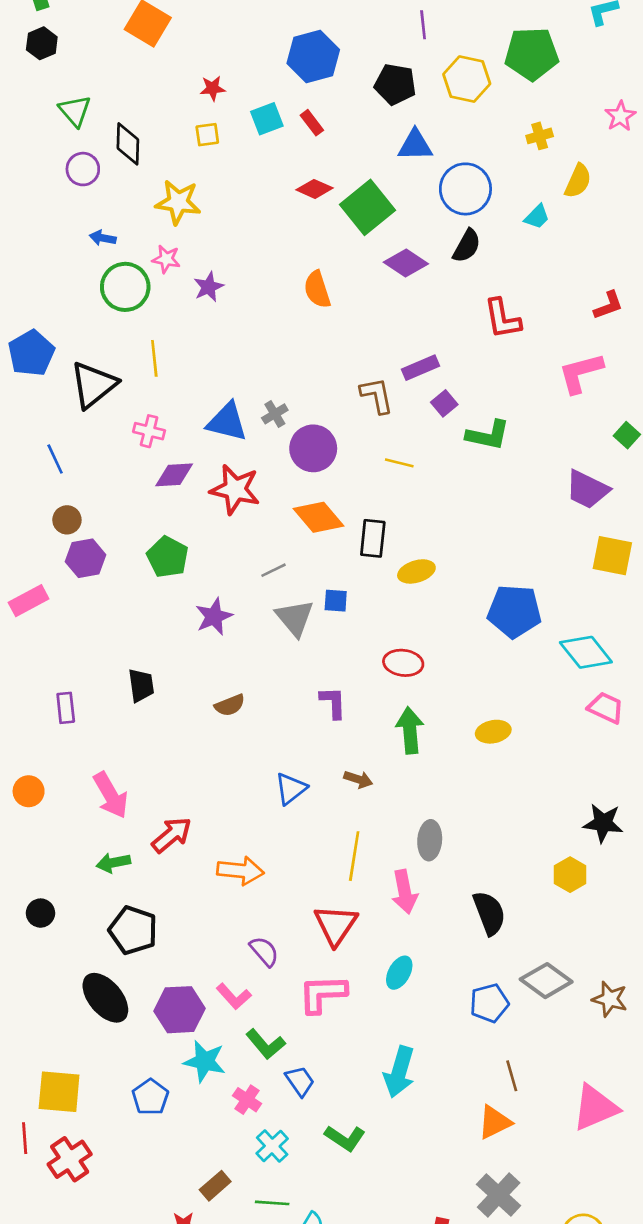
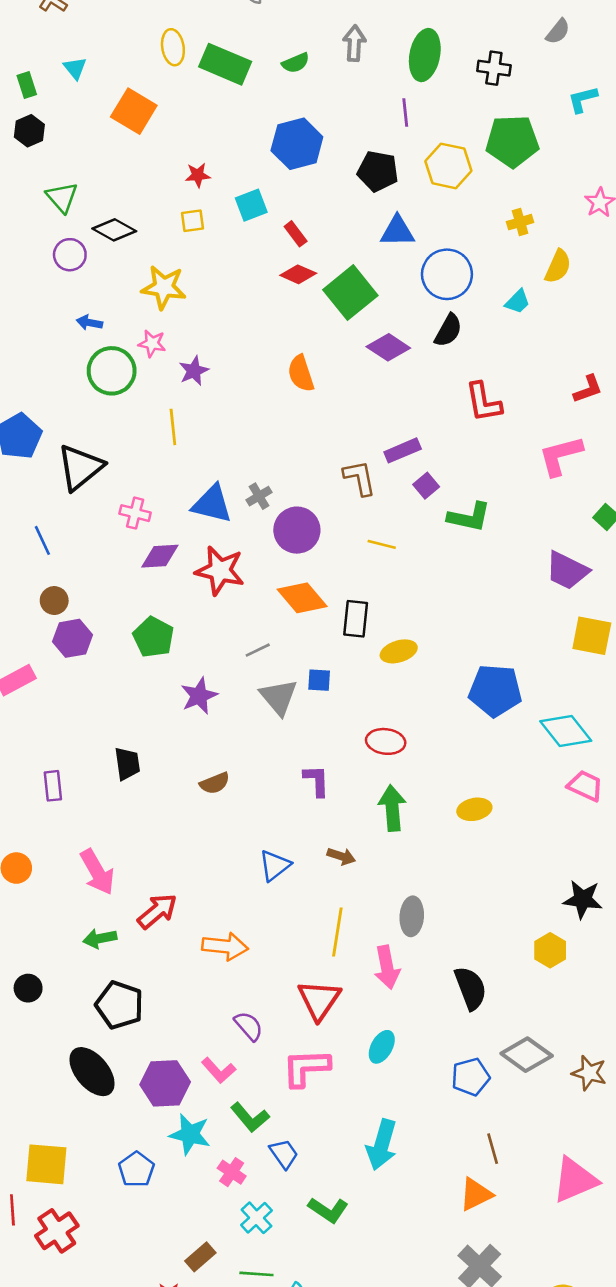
red rectangle: (312, 123) -> (296, 234), moved
black diamond: (128, 144) -> (114, 230), turned -63
yellow line: (154, 358) -> (173, 427), moved

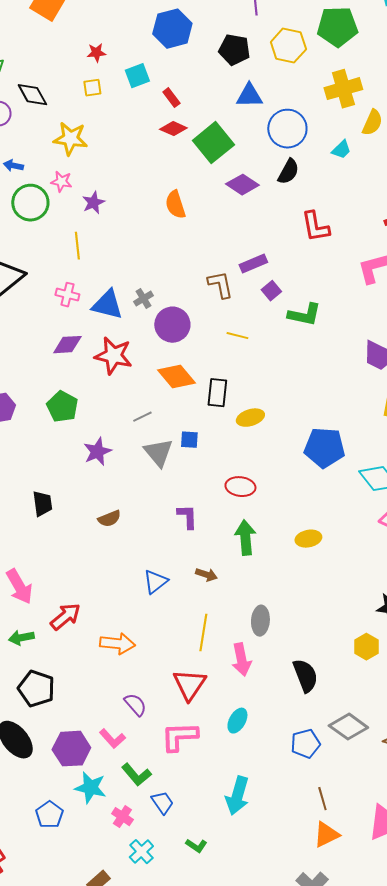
yellow cross: (520, 222) -> (343, 89), size x1.8
black diamond: (114, 230) -> (32, 95), turned 32
pink cross: (135, 513) -> (67, 295), moved
orange triangle: (476, 1194) -> (326, 835), moved
green L-shape: (328, 1210) -> (196, 846), size x0.7

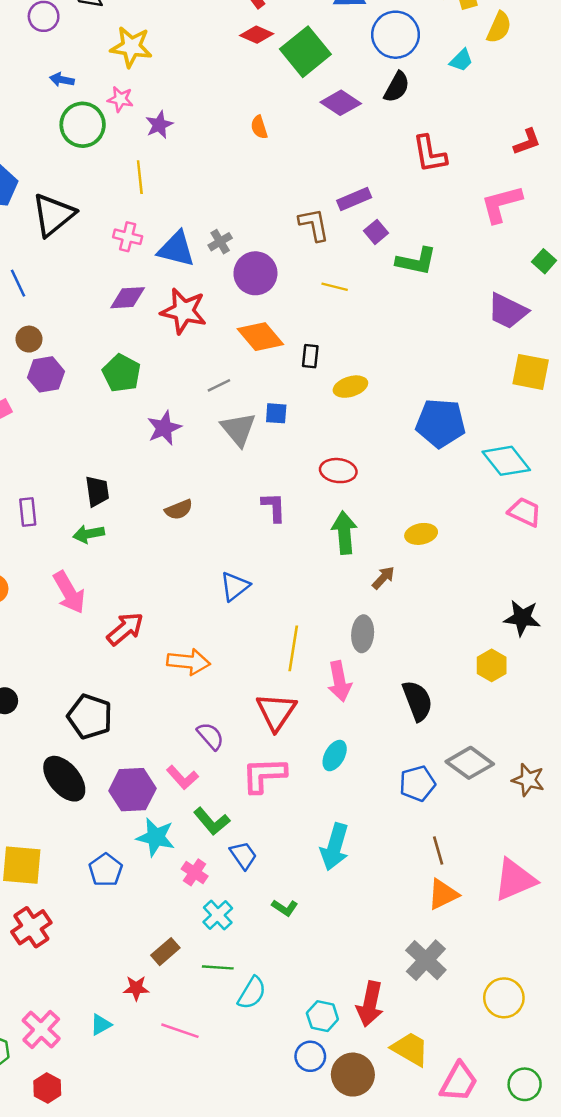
orange semicircle: (175, 205) -> (259, 127), size x0.7
black rectangle: (217, 393) -> (310, 356), size x0.7
brown arrow: (206, 575) -> (383, 578), moved, turned -65
green arrow: (21, 638) -> (89, 534), moved

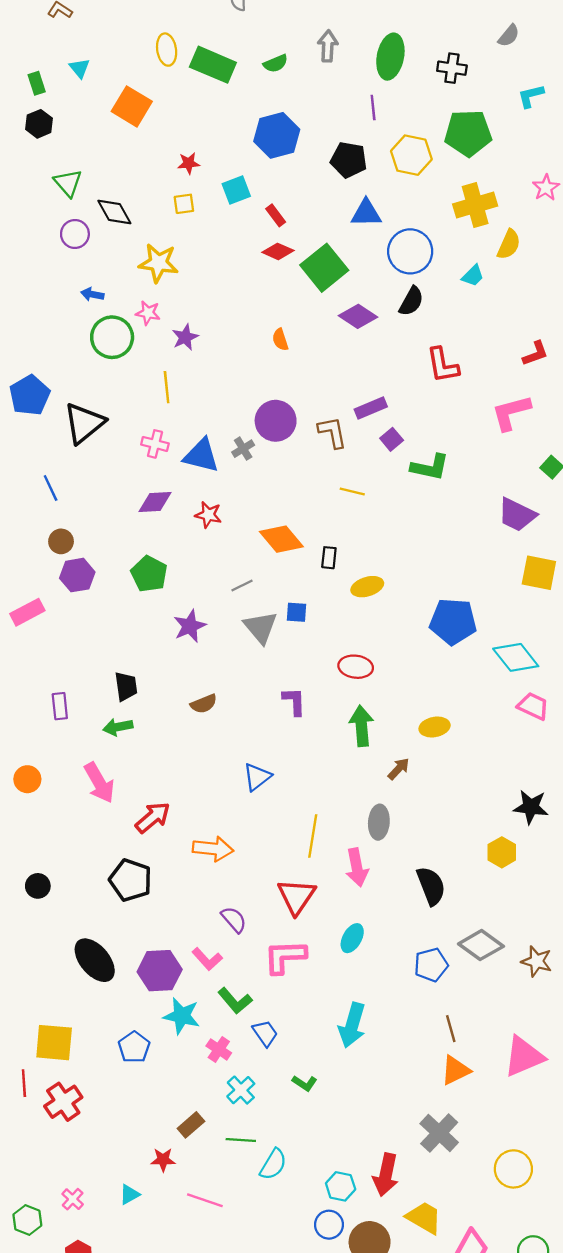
purple circle: (255, 273) -> (276, 421), moved
red star: (184, 311) -> (208, 515), size x0.6
black pentagon: (90, 717) -> (131, 880), moved
pink cross: (41, 1030) -> (73, 1199), size x0.6

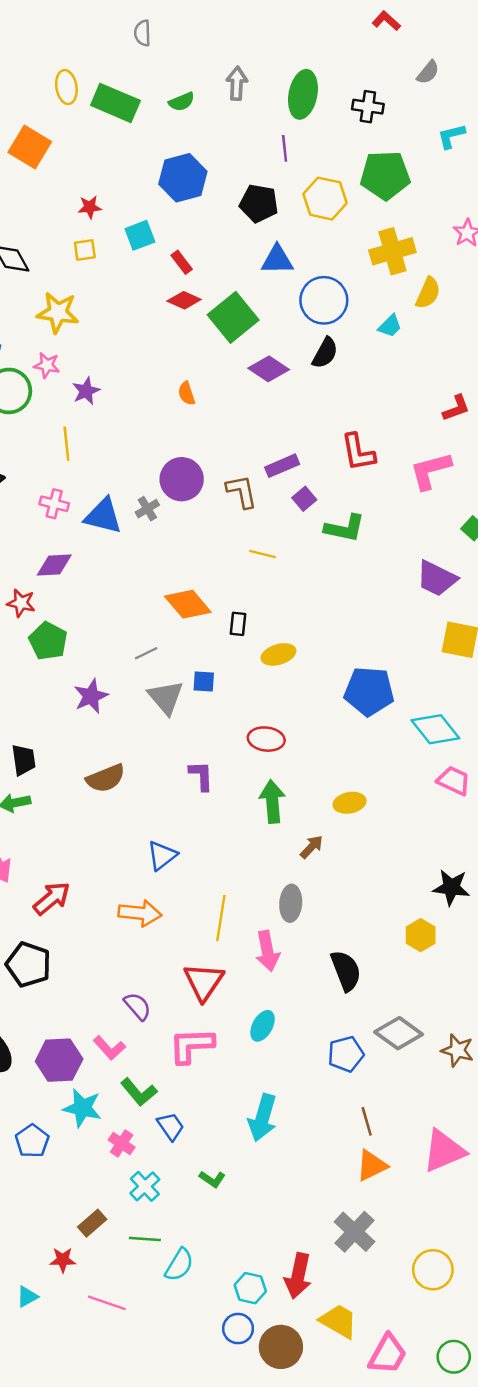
red L-shape: (443, 365) -> (358, 452), moved
red star: (208, 515) -> (21, 603), moved
brown semicircle: (204, 704) -> (106, 778), size x1.4
orange arrow: (213, 849) -> (140, 913), moved

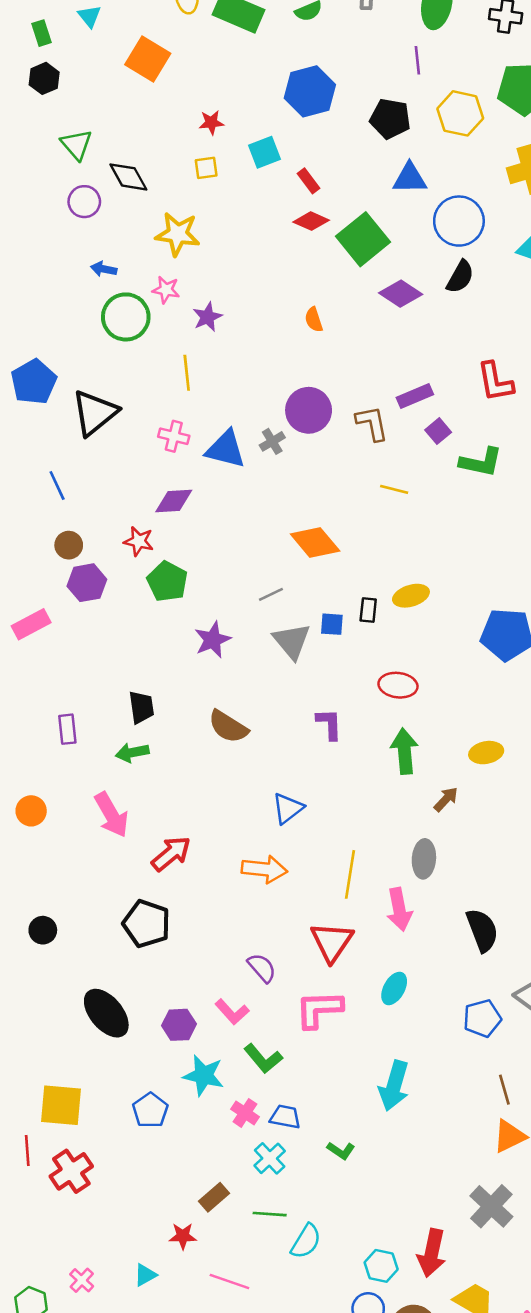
black rectangle: (238, 624) -> (368, 610), moved
brown semicircle: (106, 778) -> (228, 727), turned 54
purple hexagon: (59, 1060) -> (179, 1025), size x0.7
blue trapezoid: (171, 1126) -> (285, 1117), moved, turned -44

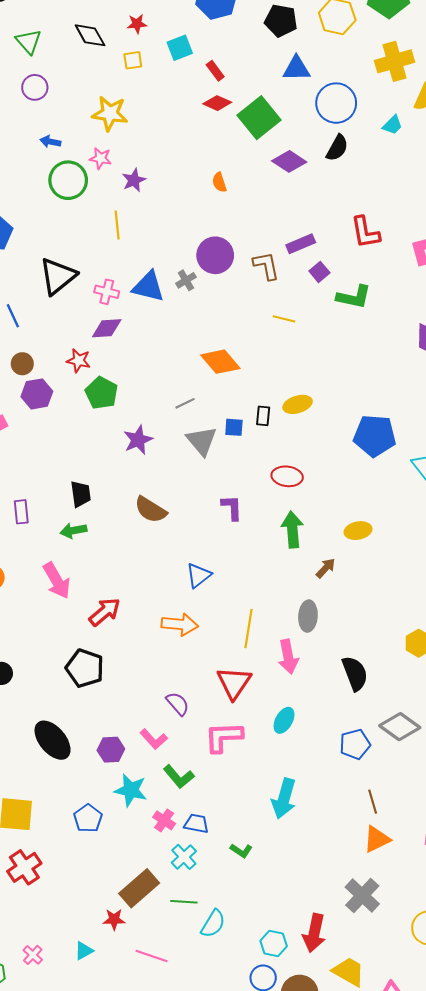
black diamond: (128, 177) -> (90, 35), moved
black triangle: (95, 413) -> (58, 276), moved
pink cross: (174, 436) -> (107, 292), moved
brown rectangle: (214, 1197) -> (139, 888), size x1.6

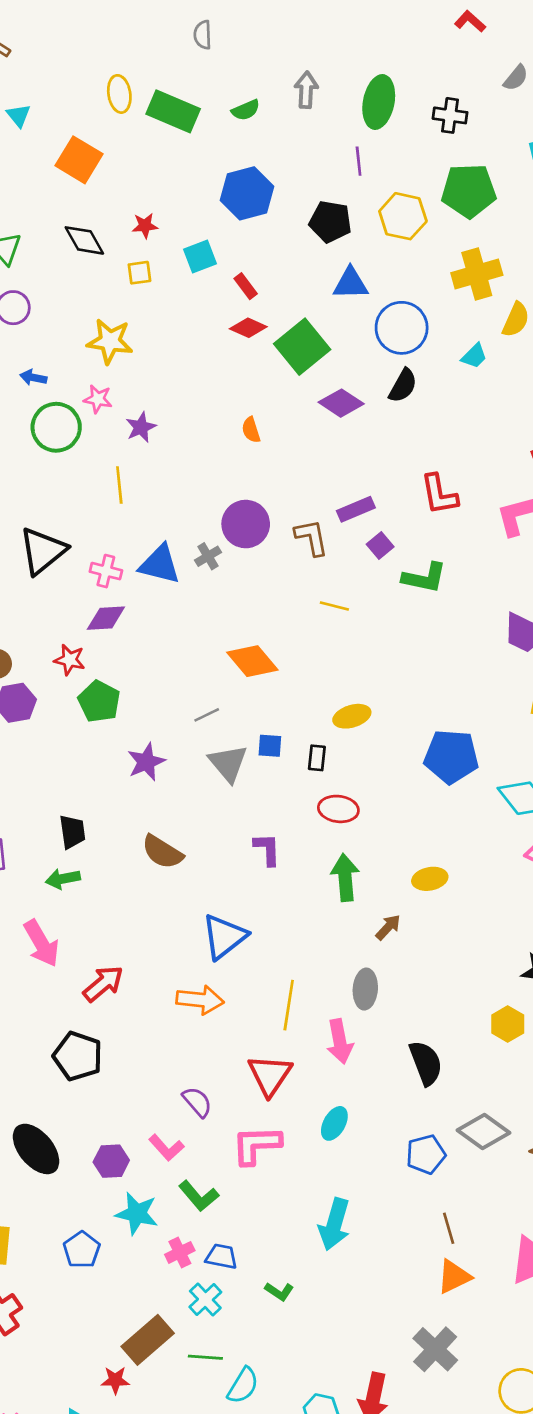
black rectangle: (263, 416) -> (317, 758), moved
blue triangle: (198, 575) -> (224, 937), size x1.4
pink cross: (164, 820) -> (180, 1252), turned 30

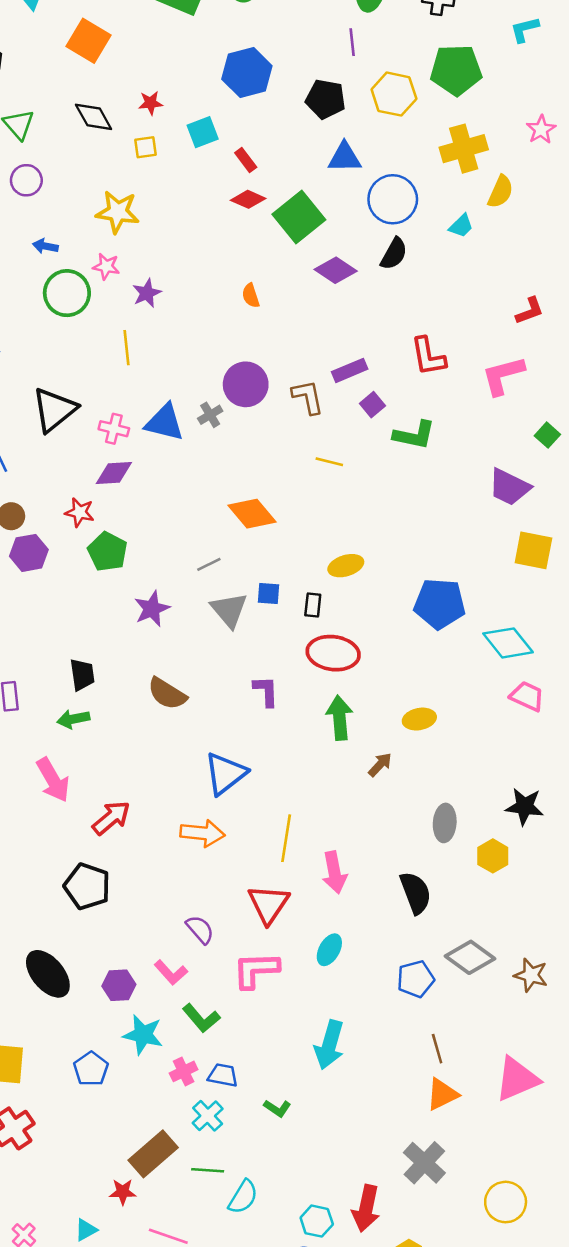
red ellipse: (338, 809) -> (333, 653), size x1.4
gray ellipse: (365, 989) -> (445, 823), moved

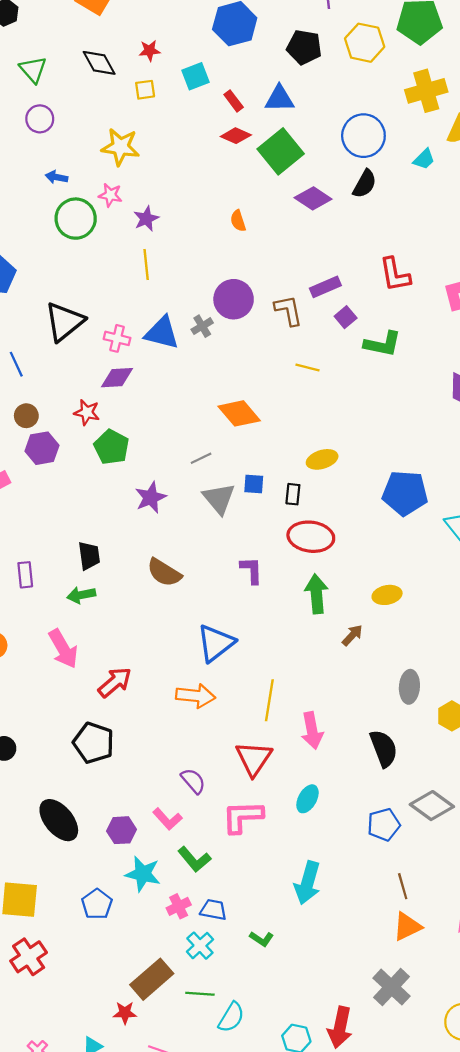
blue triangle: (345, 157) -> (279, 99), moved
yellow line: (126, 348) -> (146, 264), moved

